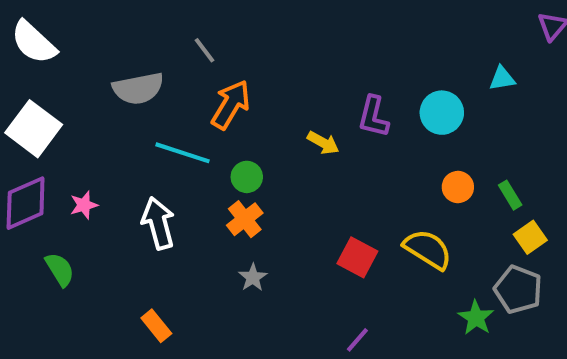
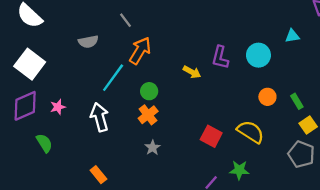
gray semicircle: (138, 88) -> (88, 42), size x0.7
cyan line: (182, 153) -> (113, 78), turned -72
green star: (476, 318) -> (239, 170), moved, turned -30

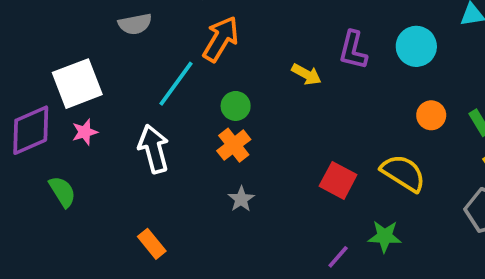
white square: (30, 64) -> (77, 84), moved, turned 32

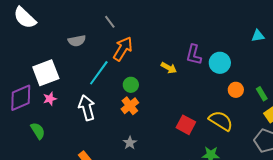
cyan circle: (416, 46) -> (220, 63), moved
gray star: (241, 199) -> (130, 143), moved

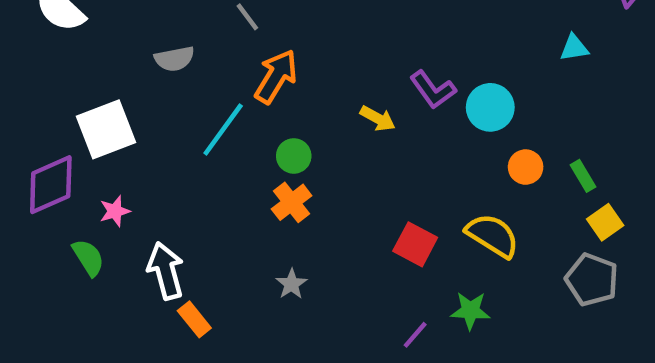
purple L-shape: (194, 55) -> (433, 90), turned -50
pink star: (50, 99) -> (115, 211), moved
white arrow: (87, 108) -> (166, 271), moved

